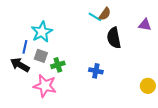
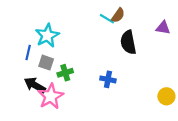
black arrow: (20, 65) -> (35, 85), moved
pink star: (45, 86) -> (51, 96), turned 30

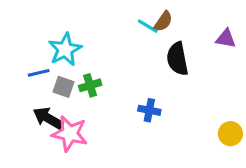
blue line: (28, 52) -> (39, 73), turned 64
green cross: (65, 73) -> (90, 85), moved
pink star: (51, 96) -> (70, 134), turned -30

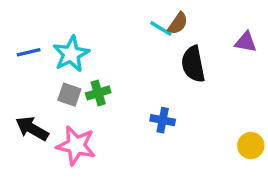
blue line: (39, 73) -> (29, 52), moved
black arrow: (48, 118) -> (32, 129), moved

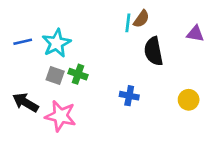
cyan line: (161, 28) -> (128, 23), turned 66
green cross: (98, 93) -> (78, 74), turned 36
yellow circle: (251, 146) -> (189, 100), moved

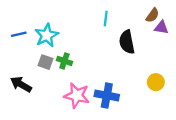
brown semicircle: (141, 19) -> (152, 15), moved
blue cross: (129, 96) -> (107, 95), moved, size x1.5
pink star: (60, 116) -> (77, 95), moved

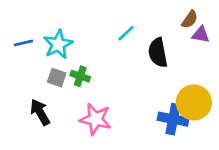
cyan line: (106, 19) -> (126, 33), moved, turned 40
yellow circle: (156, 82) -> (194, 102), size x1.6
black arrow: (21, 84) -> (40, 112), moved, turned 30
blue cross: (107, 95) -> (173, 119), moved

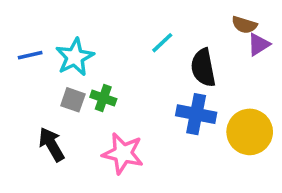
brown semicircle: (190, 19) -> (244, 25), turned 72
purple triangle: (201, 35) -> (259, 44), turned -42
blue cross: (173, 119) -> (196, 114), moved

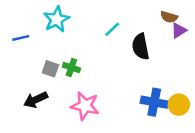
cyan star: (75, 57) -> (57, 19), moved
blue cross: (196, 114) -> (154, 102), moved
yellow circle: (250, 132) -> (179, 105), moved, size x0.7
black arrow: (52, 144) -> (36, 100), turned -85

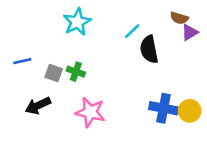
cyan star: (57, 19) -> (77, 22), moved
cyan line: (112, 29) -> (132, 31), moved
blue line: (21, 38) -> (22, 61), moved

